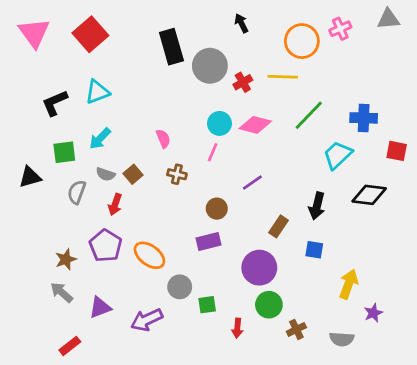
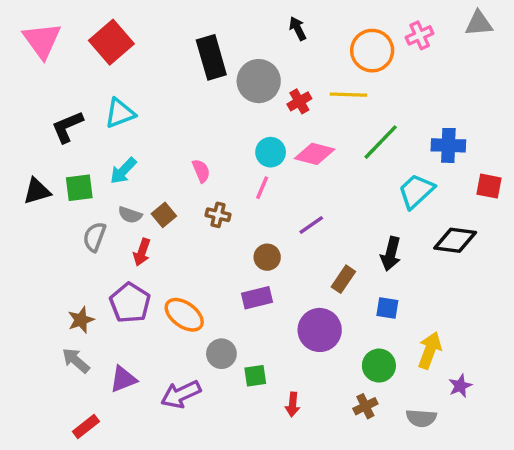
black triangle: (30, 177) -> (37, 191), moved
green circle: (269, 305) -> (379, 366), moved

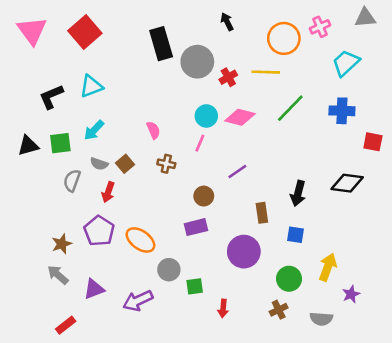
cyan trapezoid: (416, 191) -> (346, 63), moved
brown rectangle: (343, 279) -> (262, 213), turned -42

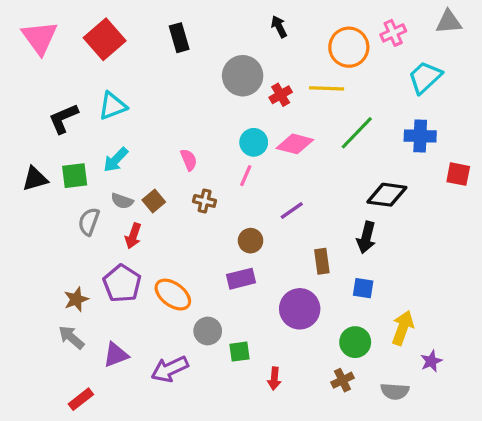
black rectangle: (161, 44) -> (179, 38), moved, size x0.7
black diamond: (347, 183) -> (387, 195), moved

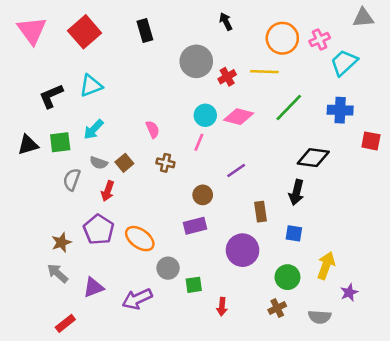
pink cross: (393, 33) -> (320, 39), moved

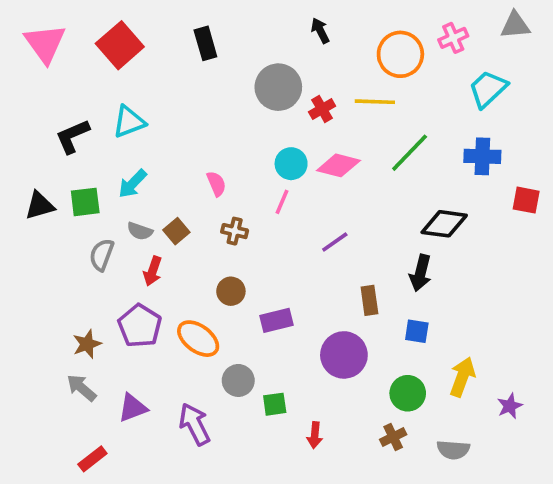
pink cross: (320, 39) -> (453, 38), moved
brown circle: (203, 195) -> (231, 291), moved
purple star: (349, 293) -> (510, 406), moved
purple arrow: (137, 299) -> (195, 424), turned 88

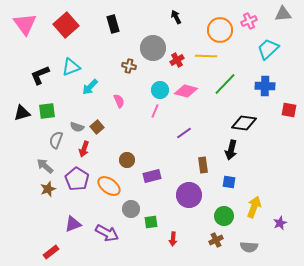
cyan arrow: (133, 184) -> (90, 87), moved
brown cross: (235, 231) -> (129, 66), moved
gray arrow: (82, 388) -> (45, 166), moved
purple arrow: (195, 424) -> (107, 233), turned 145

